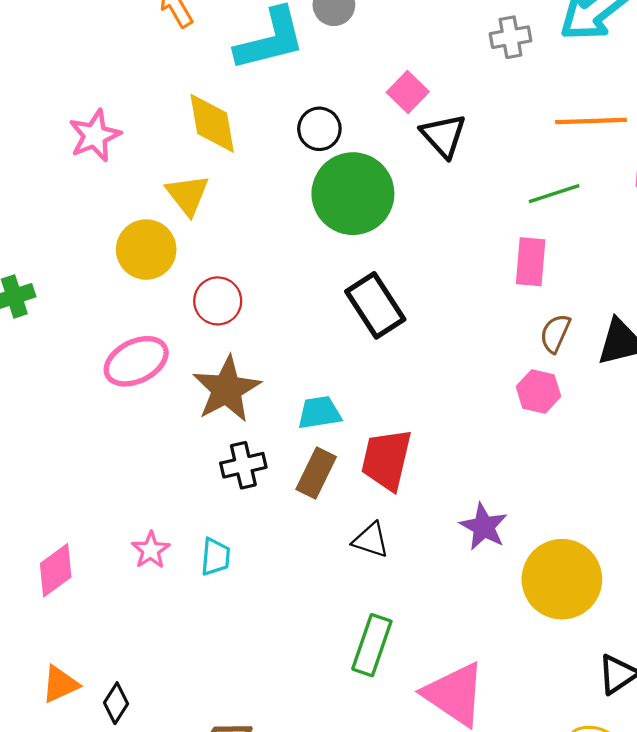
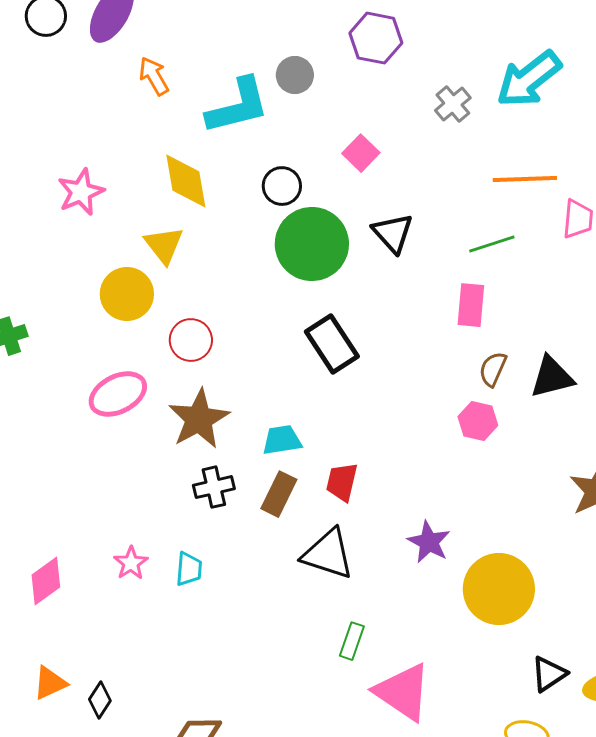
gray cross: (510, 37) -> (453, 104), turned -30
black triangle: (443, 136) -> (393, 233), moved
red trapezoid: (386, 460) -> (342, 482), size x0.7
black triangle: (371, 540) -> (328, 554), size x1.6
green rectangle: (372, 645) -> (352, 641), moved, size x0.7

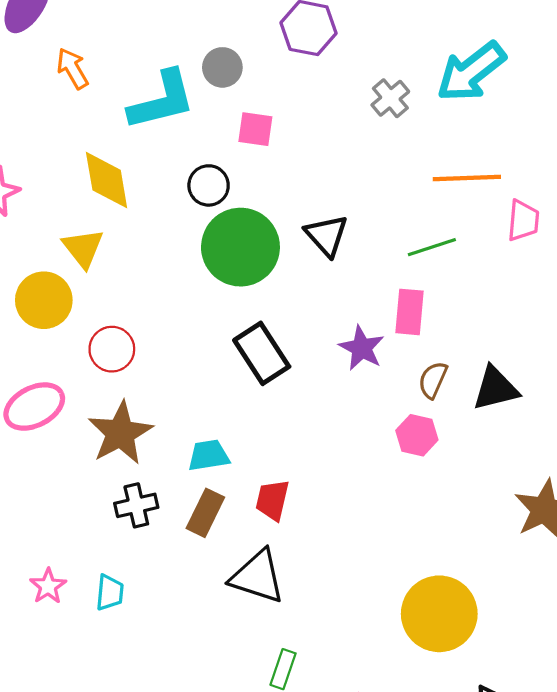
pink square: (361, 153) -> (255, 129), moved, turned -36
purple star: (429, 542) -> (362, 348), moved

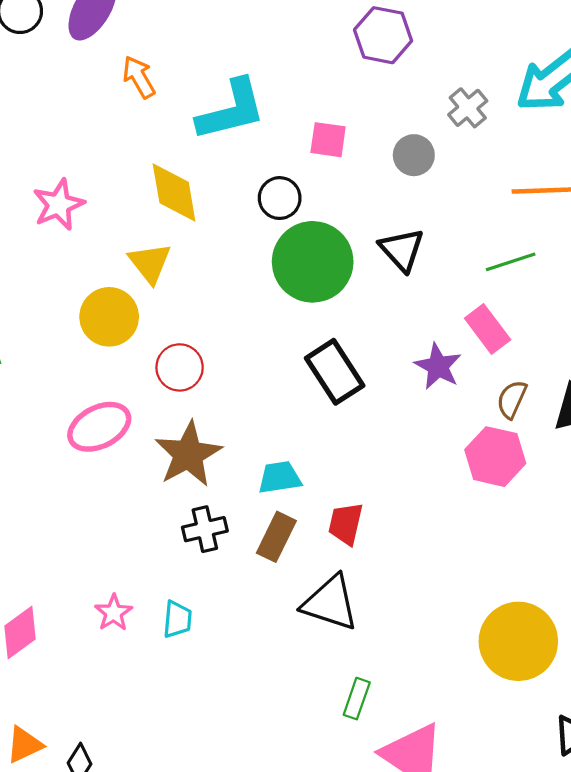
gray circle: (222, 67) -> (414, 155), moved
pink rectangle: (409, 312) -> (488, 329), turned -42
pink hexagon: (417, 435) -> (495, 457), size x1.4

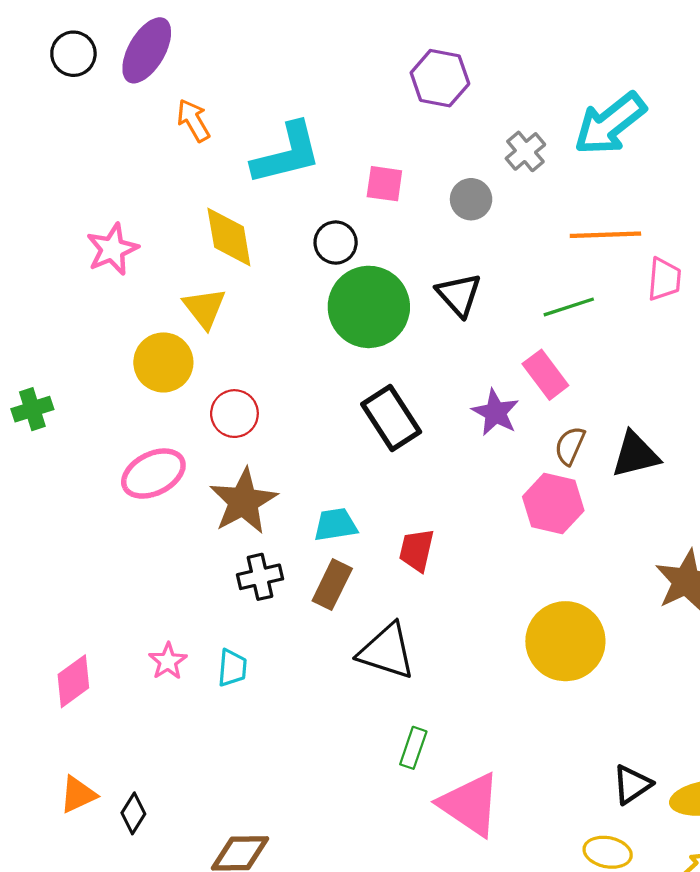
red trapezoid: (346, 524) -> (417, 550), moved
yellow circle: (518, 641) -> (565, 641), moved

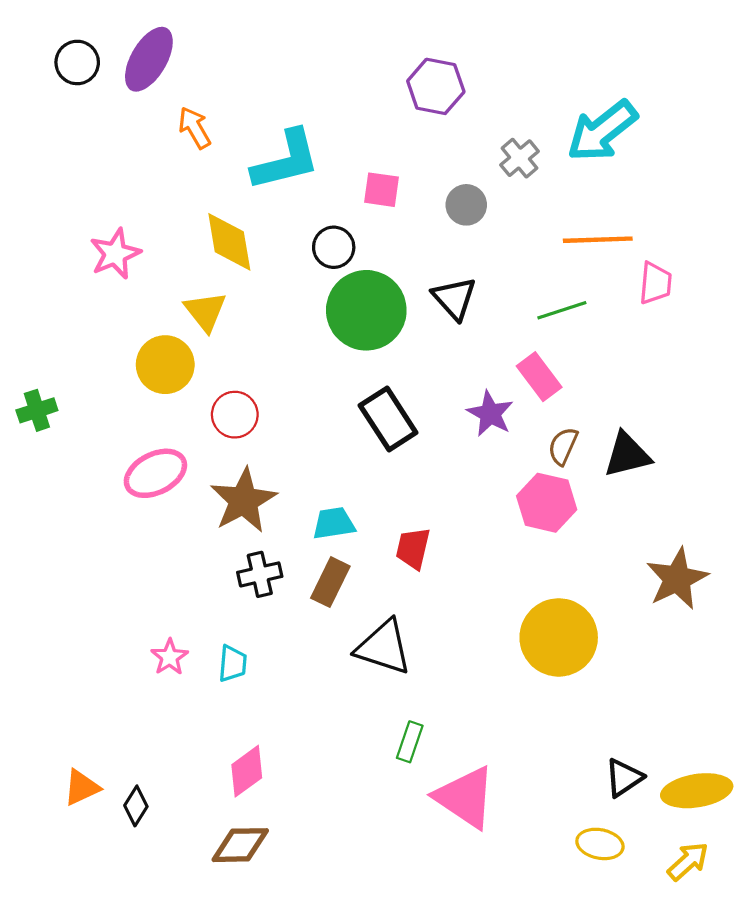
pink diamond: (73, 681) -> (247, 771), moved

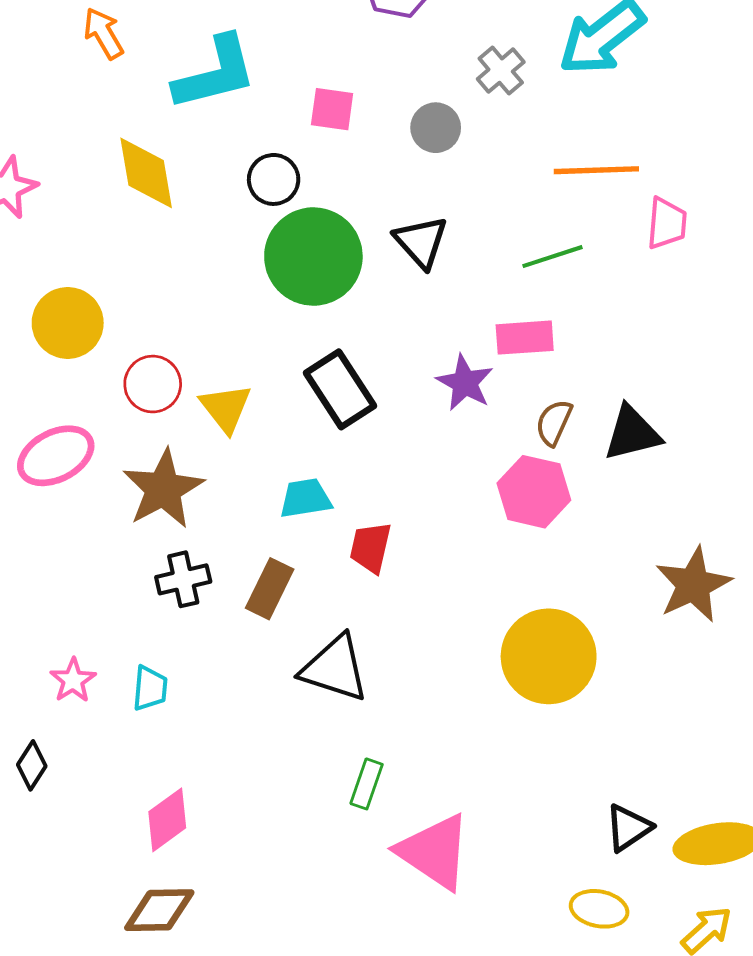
yellow triangle: (205, 311) -> (226, 408), moved
pink rectangle: (539, 377) -> (525, 338), turned -57
cyan trapezoid: (334, 523) -> (305, 498), moved
black diamond: (136, 806) -> (32, 765), moved

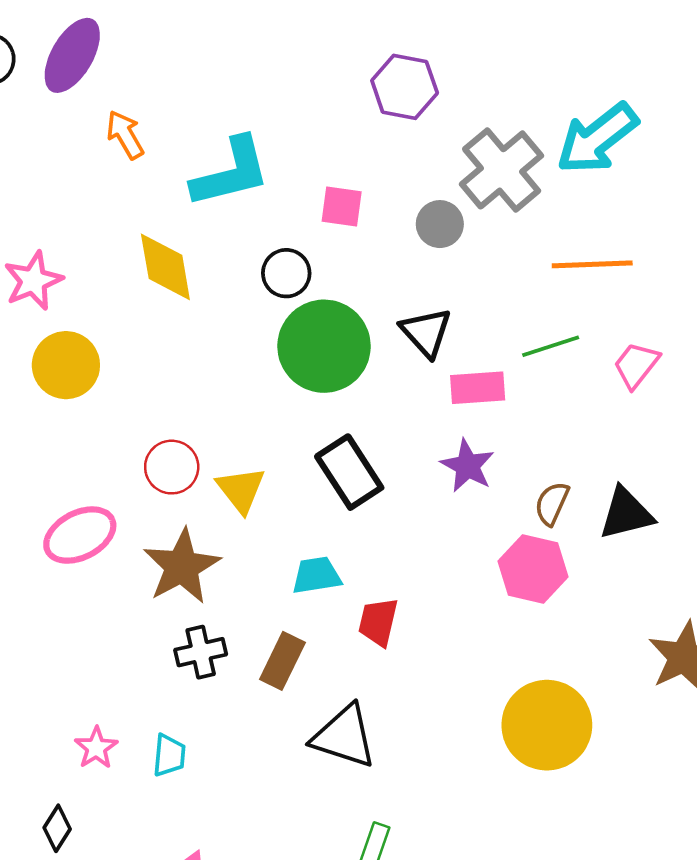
gray cross: (501, 71) -> (502, 170), size x1.8
pink trapezoid: (667, 223) -> (636, 365), moved, turned -147
yellow circle: (68, 323) -> (66, 365), moved
pink rectangle: (525, 338) -> (478, 388), moved

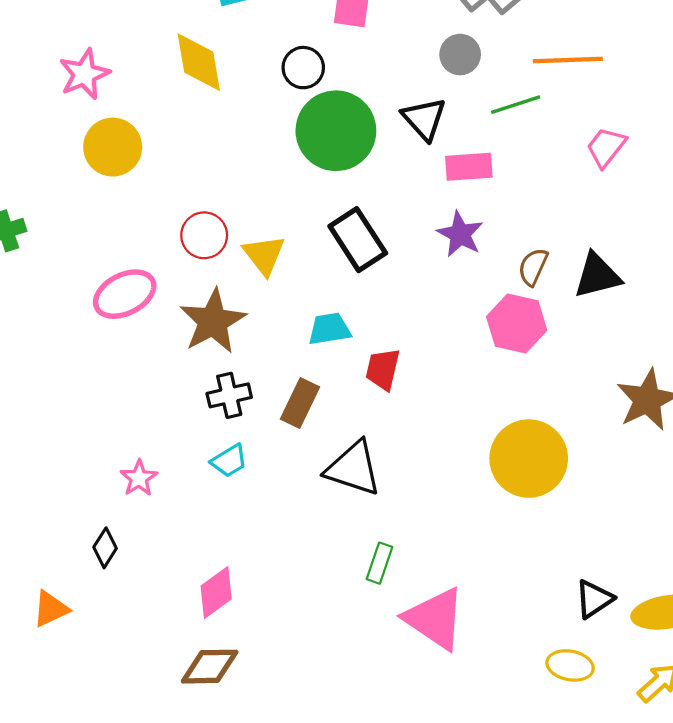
gray circle: (440, 224) -> (460, 55), moved
green line: (551, 346) -> (516, 105), moved
cyan trapezoid: (169, 755) -> (229, 461), moved, turned 54

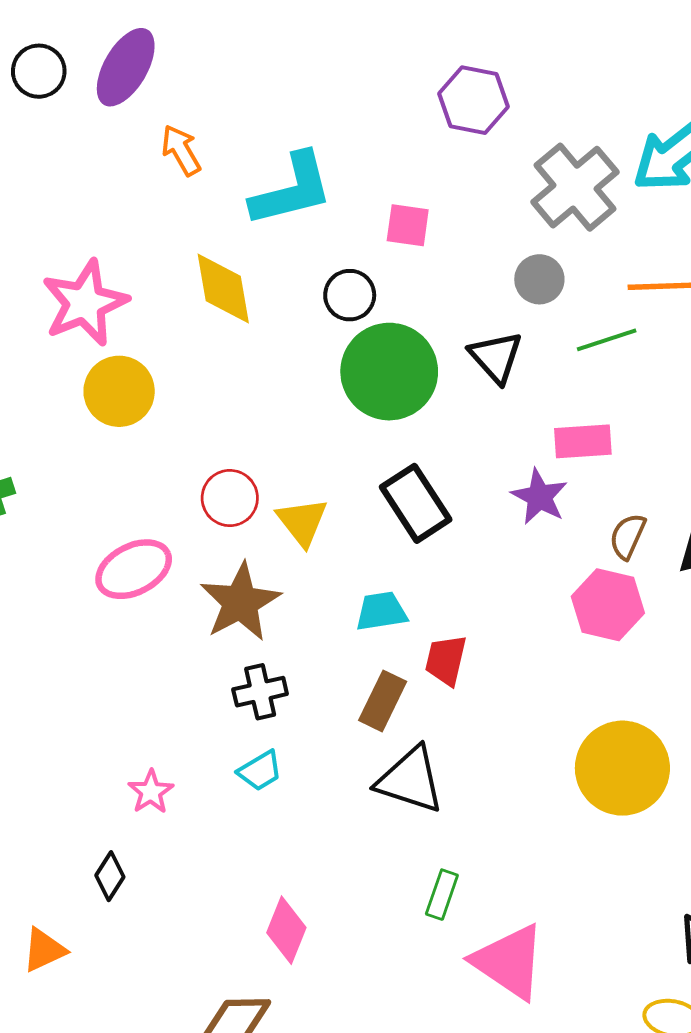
pink star: (84, 74) -> (85, 303), size x1.4
pink rectangle: (469, 167) -> (583, 441), moved
brown rectangle: (300, 403) -> (383, 701), moved
pink diamond: (216, 592) -> (286, 930), moved, turned -32

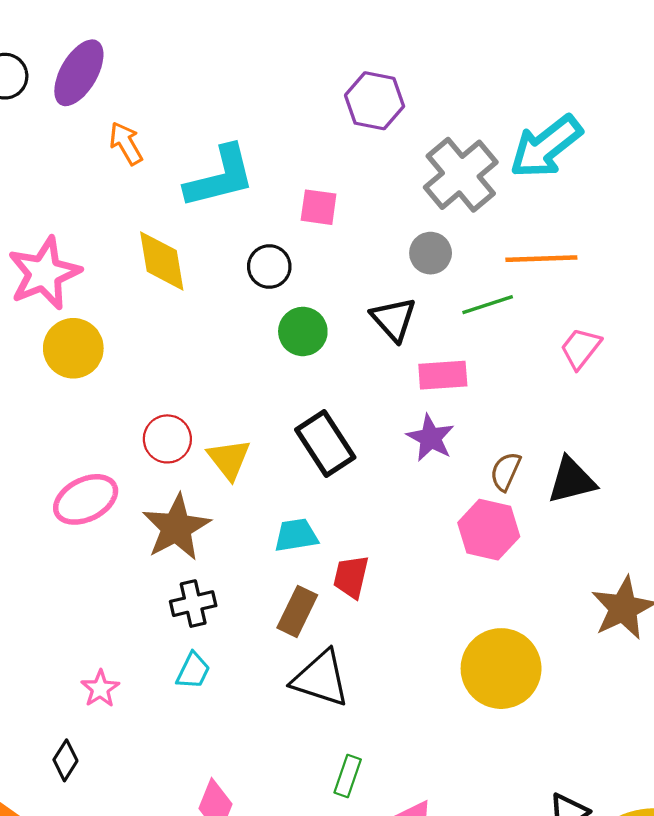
green circle: (389, 372) -> (303, 331), size x0.6
pink rectangle: (583, 441) -> (443, 375), moved
cyan trapezoid: (260, 771) -> (193, 671), turned -33

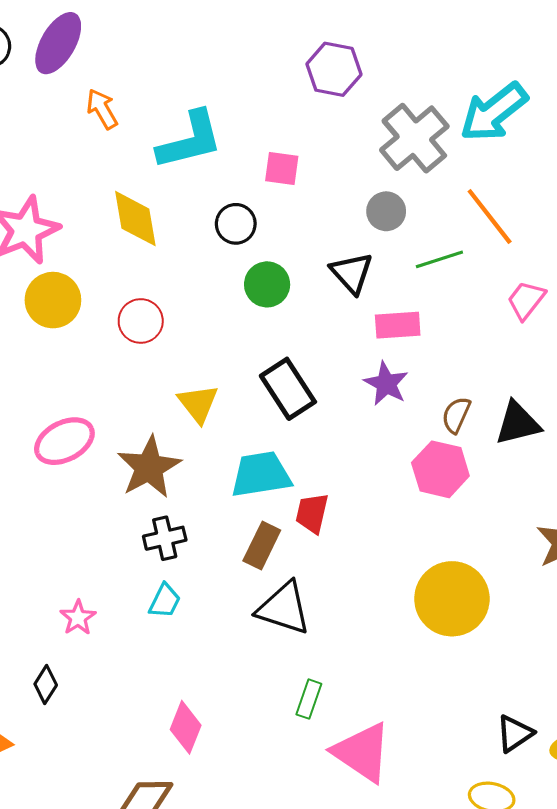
orange line: (541, 259) -> (490, 217), turned 54
red circle: (167, 439) -> (141, 321), moved
cyan trapezoid: (296, 535) -> (261, 475), size x1.5

